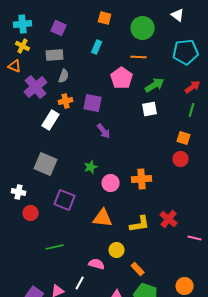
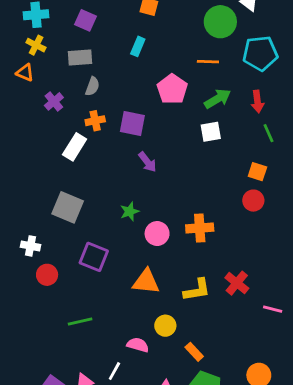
green circle: (143, 28) -> (220, 22), moved
orange line: (139, 57) -> (208, 62), moved
purple cross: (36, 87) -> (54, 101), size x0.6
red arrow: (193, 87) -> (257, 101), moved, turned 119
green line: (192, 110) -> (268, 133), turned -40

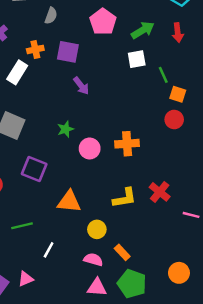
gray semicircle: (92, 86) -> (51, 16), moved
green line: (268, 133) -> (163, 75), moved
orange triangle: (146, 282) -> (69, 202), moved
pink semicircle: (138, 345) -> (93, 260), moved
white line: (114, 371) -> (49, 250), moved

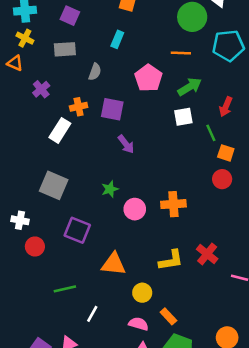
red arrow: (178, 33) -> (226, 107), moved, turned 30

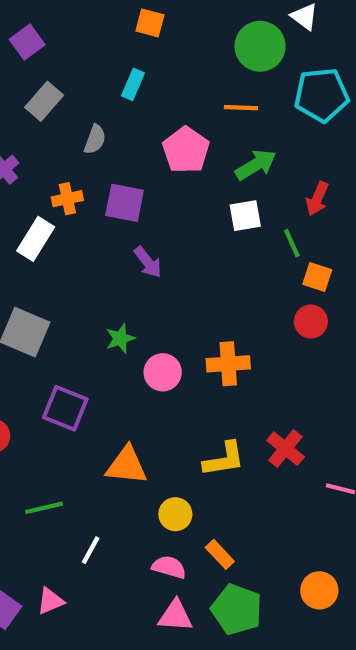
purple square: (70, 16) -> (27, 42), moved, turned 30
gray rectangle: (65, 49) -> (44, 101), turned -45

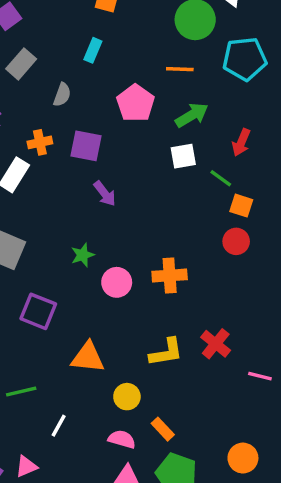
green line: (292, 243) -> (221, 178), turned -30

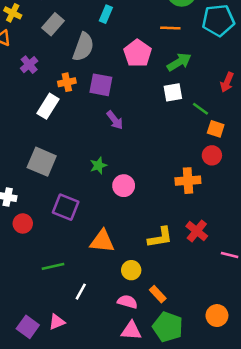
gray semicircle: (62, 95) -> (83, 47), size x1.6
red arrow: (241, 142) -> (227, 82), moved
orange cross: (170, 275) -> (188, 181), moved

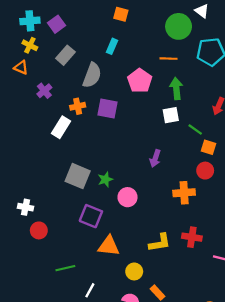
green arrow: (179, 62) -> (176, 89), turned -65
purple arrow: (115, 120) -> (155, 158), moved, turned 56
gray square: (42, 162) -> (78, 176), moved
purple square: (66, 207) -> (91, 216), moved
red cross: (197, 231) -> (192, 237), turned -30

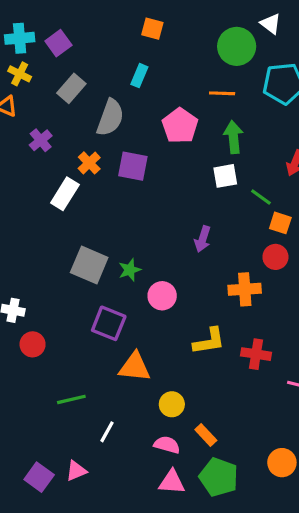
orange cross: (78, 106) -> (89, 163), turned -32
yellow L-shape: (160, 243) -> (209, 341), moved

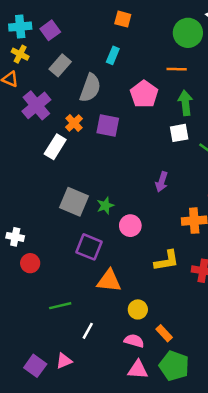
purple cross: (41, 140) -> (36, 105), size x1.6

